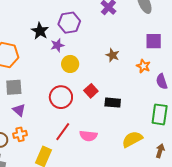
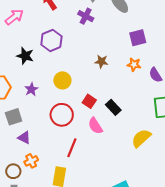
purple star: (57, 45) -> (31, 89), moved
black rectangle: (113, 103) -> (113, 107), turned 56
pink semicircle: (88, 136) -> (95, 126), moved, turned 66

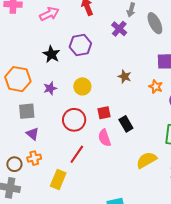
red square: (89, 101) -> (104, 113), turned 32

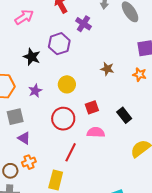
purple cross: (119, 29) -> (83, 24), moved
black rectangle: (126, 124) -> (124, 115), moved
pink semicircle: (104, 138) -> (96, 132), turned 120

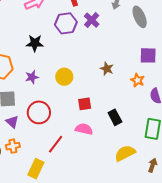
purple hexagon: (59, 44) -> (66, 23), moved
black star: (32, 57) -> (35, 43), turned -30
red circle: (63, 119) -> (39, 112), moved

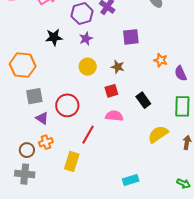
purple square: (148, 55) -> (131, 37), moved
brown star: (107, 69) -> (118, 67), moved
purple star: (32, 77) -> (86, 39), moved

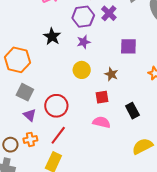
black star: (54, 37) -> (52, 36), turned 30
gray square: (34, 96) -> (25, 92), turned 30
red line: (88, 135) -> (58, 135), moved

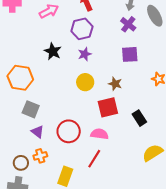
purple cross: (109, 13) -> (128, 24), moved
red square: (102, 97) -> (108, 107), size x1.5
red circle: (56, 106) -> (69, 131), moved
pink semicircle: (101, 122) -> (100, 134), moved
red line: (58, 135) -> (94, 159), moved

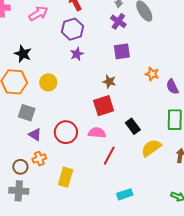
black star: (53, 51) -> (23, 54), moved
yellow circle: (85, 82) -> (48, 82), moved
black rectangle: (139, 118) -> (133, 126), moved
red line: (94, 159) -> (109, 156), moved

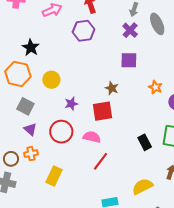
purple star: (77, 54) -> (71, 104), moved
black rectangle: (133, 126) -> (145, 142), moved
yellow semicircle: (151, 148) -> (142, 186), moved

